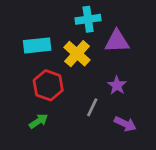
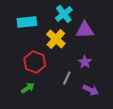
cyan cross: (88, 19) -> (64, 14), turned -30
cyan rectangle: (37, 45) -> (27, 22), moved

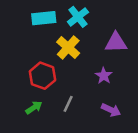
cyan rectangle: (27, 22) -> (44, 18), moved
purple triangle: (85, 30) -> (116, 43), moved
gray line: (67, 78) -> (68, 104), moved

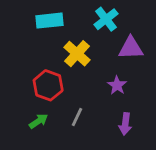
cyan cross: (78, 17) -> (106, 19), moved
purple arrow: (111, 110) -> (125, 124), turned 72

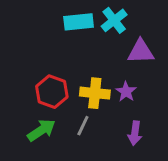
cyan rectangle: (49, 21) -> (79, 22), moved
yellow cross: (77, 54) -> (95, 93), moved, turned -36
green arrow: (38, 121) -> (41, 130), size x1.4

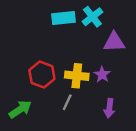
green arrow: (41, 130) -> (20, 109), moved

